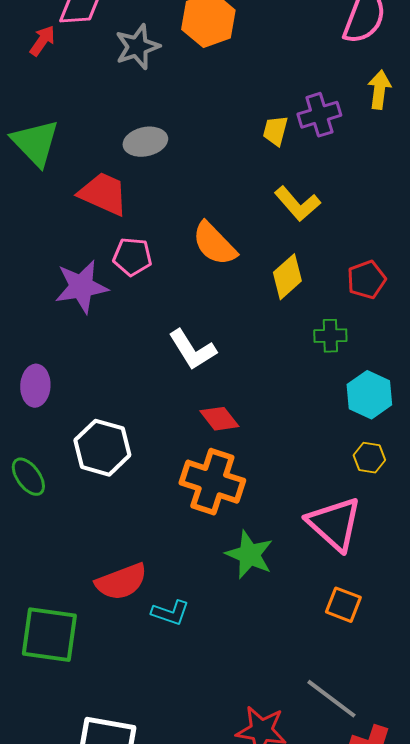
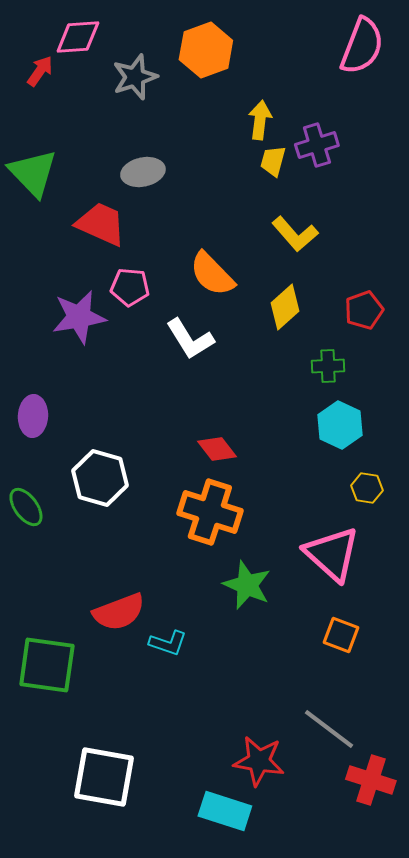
yellow arrow: (379, 90) -> (260, 120), moved
white L-shape: (192, 350) -> (190, 339), moved
cyan hexagon: (369, 395) -> (340, 425), moved

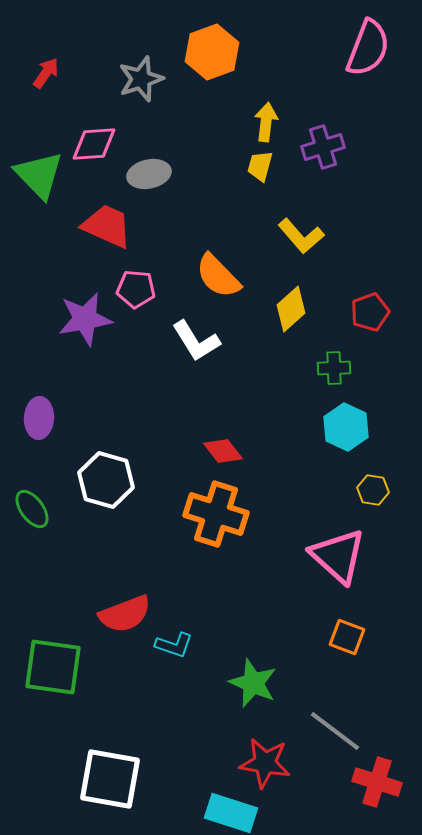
pink diamond: (78, 37) -> (94, 144), moved
yellow trapezoid: (273, 161) -> (260, 166), moved
green star: (247, 585) -> (253, 683), moved

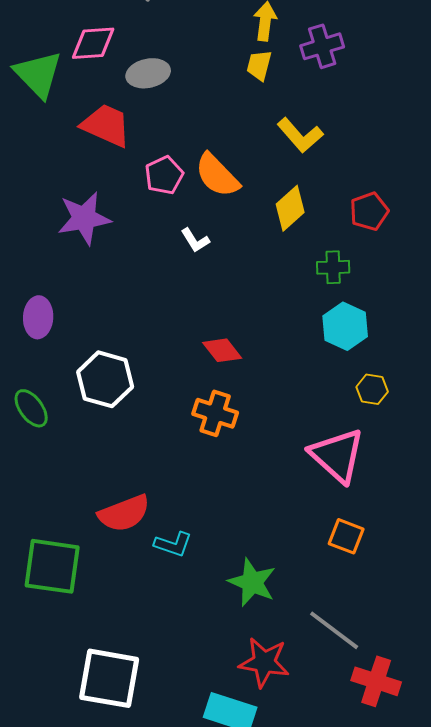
pink pentagon: (136, 289) -> (164, 175), moved, turned -30
white L-shape: (196, 341) -> (195, 240), size x0.6
orange cross: (216, 514) -> (215, 413), size x0.7

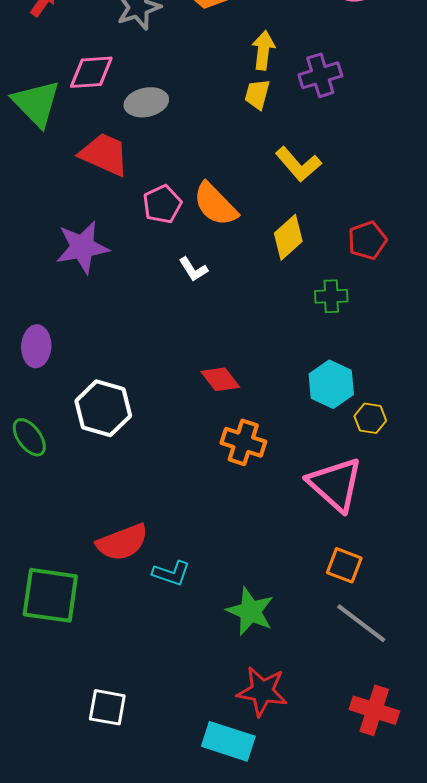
cyan hexagon: (345, 326) -> (331, 384), moved
orange cross: (215, 413) -> (243, 442), moved
gray line: (334, 630) -> (361, 623), moved
white square: (109, 678) -> (107, 707), size x0.6

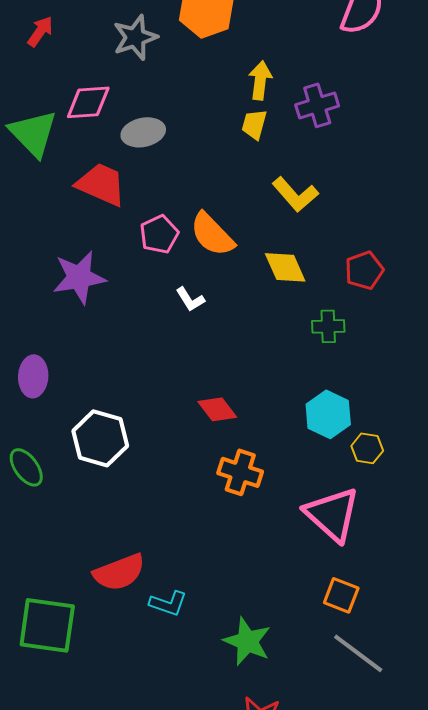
yellow diamond: (288, 237) -> (285, 267), turned -72

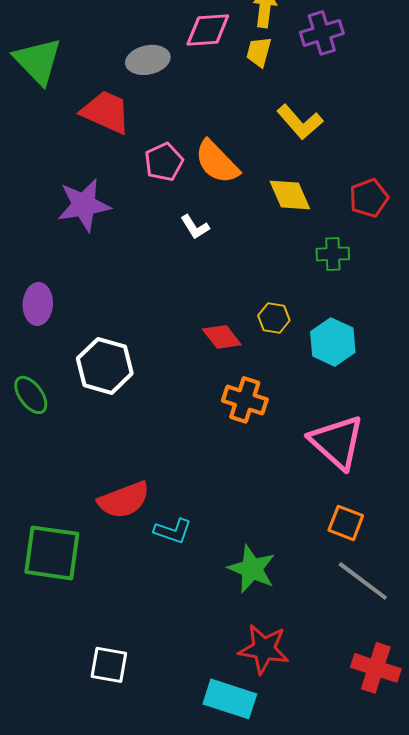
pink diamond: (88, 102) -> (208, 30), moved
yellow hexagon: (367, 448) -> (274, 318), moved

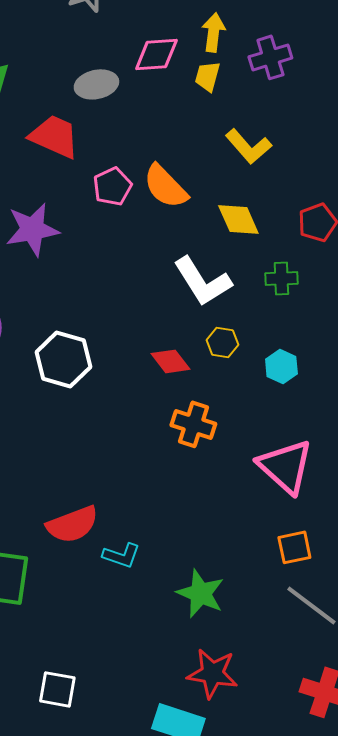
white L-shape: (195, 227) -> (202, 281), moved, size x2.0
cyan hexagon: (333, 342) -> (281, 366), size x0.7
white hexagon: (105, 366) -> (63, 359), moved
orange square: (346, 523) -> (294, 547), turned -33

